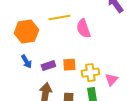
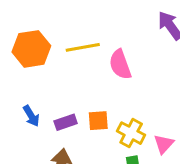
orange hexagon: (26, 32) -> (31, 49), moved
yellow cross: (90, 73) -> (131, 133), turned 36

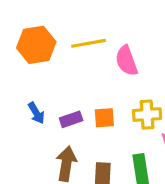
yellow cross: (131, 133) -> (147, 115), moved, turned -32

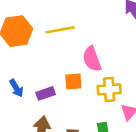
pink semicircle: (126, 61) -> (92, 59), moved
orange square: (104, 118) -> (73, 81), moved

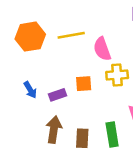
pink semicircle: (92, 59) -> (102, 49), moved
yellow cross: (109, 89) -> (117, 75), moved

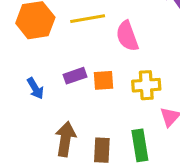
yellow cross: (117, 75) -> (146, 85), moved
purple rectangle: (58, 95) -> (75, 76), moved

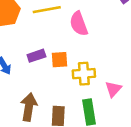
yellow cross: (146, 85) -> (84, 74), moved

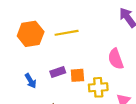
pink semicircle: (79, 24) -> (116, 59), moved

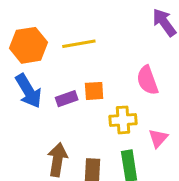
orange square: (77, 75) -> (94, 91), moved
blue arrow: (31, 81) -> (28, 91), moved, size x1.6

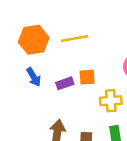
blue arrow: (28, 91) -> (34, 77), size x0.7

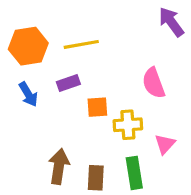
orange square: (87, 77) -> (97, 107), moved
purple rectangle: (65, 83) -> (68, 83), moved

